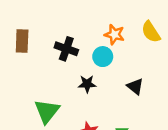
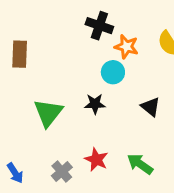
black cross: (66, 49) -> (99, 26), moved
green triangle: (47, 111) -> (48, 113), moved

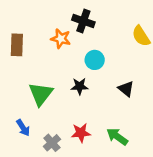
orange star: (126, 47) -> (61, 39), moved
red star: (96, 160) -> (81, 133), turned -30
blue arrow: (15, 173) -> (23, 128), moved

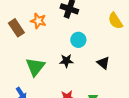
orange star: (61, 39) -> (38, 21), moved
brown rectangle: (17, 45) -> (16, 28), turned -36

